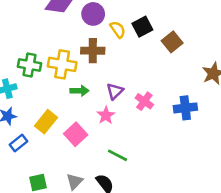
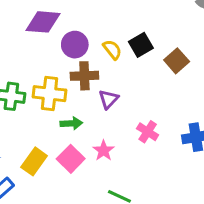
purple circle: (93, 14) -> (75, 45), moved
purple triangle: (115, 91) -> (109, 99), moved
pink square: (76, 134) -> (71, 159), moved

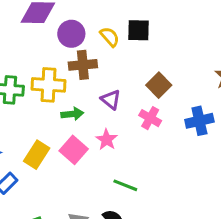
black square: (141, 45) -> (138, 30), turned 35
brown square: (177, 61) -> (159, 85), moved
purple triangle: (109, 99) -> (111, 100), moved, turned -30

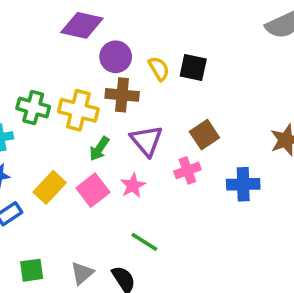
purple triangle: (111, 100) -> (146, 141), size x1.4
green arrow: (72, 114) -> (99, 149), turned 120
pink cross: (150, 118) -> (187, 170), turned 30

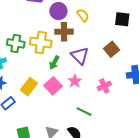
black square: (193, 67) -> (122, 19), moved
pink cross: (187, 170) -> (104, 86), moved

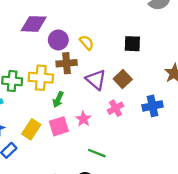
purple triangle: (80, 56) -> (96, 80), moved
pink square: (53, 86) -> (59, 126), turned 30
pink cross: (104, 86) -> (116, 108), moved

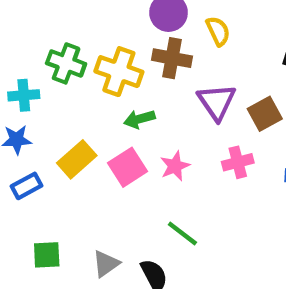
green arrow: (58, 100) -> (139, 119), turned 35
pink square: (59, 126) -> (128, 167), turned -30

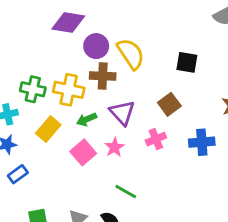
yellow semicircle: (218, 31) -> (131, 54), size x1.6
purple triangle: (217, 102) -> (122, 113), moved
yellow rectangle: (77, 159) -> (48, 129), moved

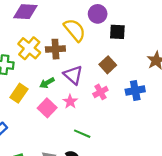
purple circle: (96, 46) -> (98, 14), moved
yellow cross: (69, 90) -> (29, 48), moved, turned 35

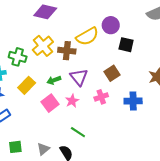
yellow semicircle: (75, 30) -> (87, 36), turned 90

